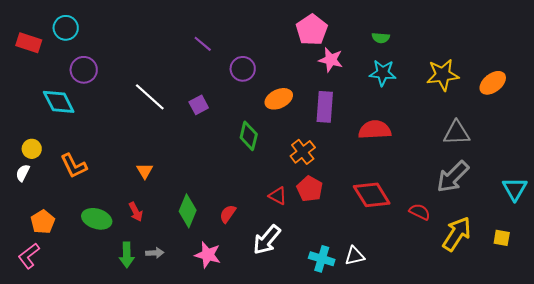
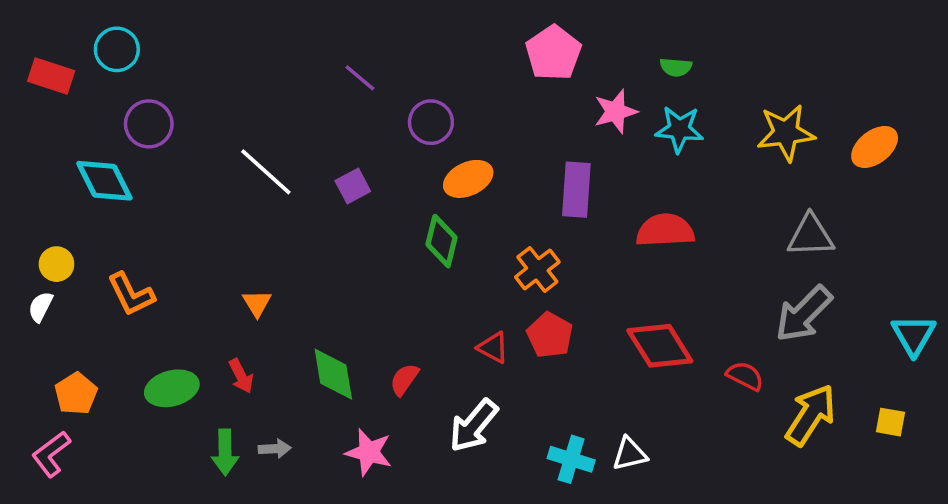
pink star: (331, 60) -> (615, 111), moved, turned -30
orange ellipse: (279, 99) -> (468, 179), moved
green diamond: (188, 211) -> (333, 374), turned -32
green ellipse: (97, 219) -> (172, 388), turned -32

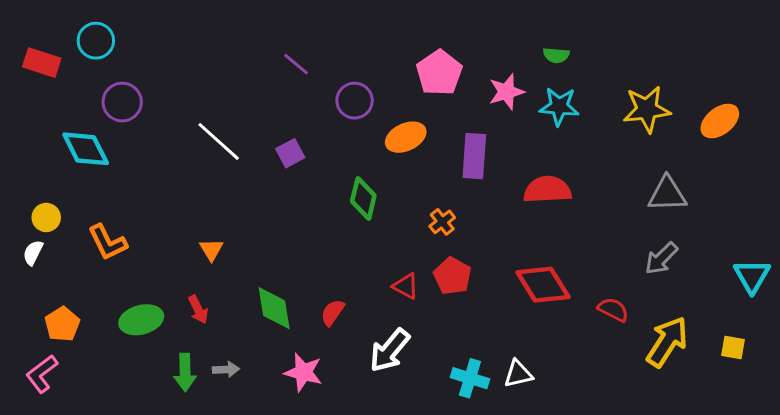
pink pentagon: (553, 53) -> (439, 73), moved
orange ellipse: (468, 179) -> (406, 137), moved
orange cross: (537, 269) -> (442, 222), size x0.7
gray arrow: (804, 314) -> (661, 258), size x0.7

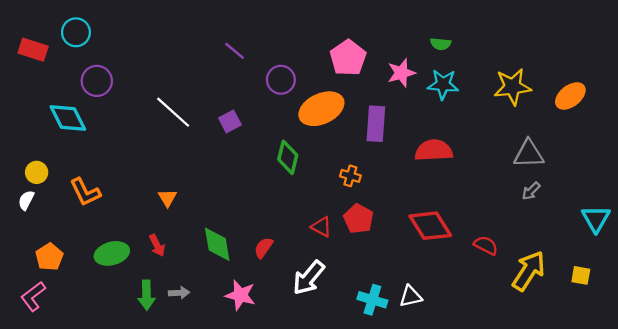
orange ellipse: (406, 137) -> (321, 109), size x1.4
orange cross: (442, 222) -> (350, 176), turned -36
gray arrow: (661, 258) -> (531, 191), moved, size x0.7

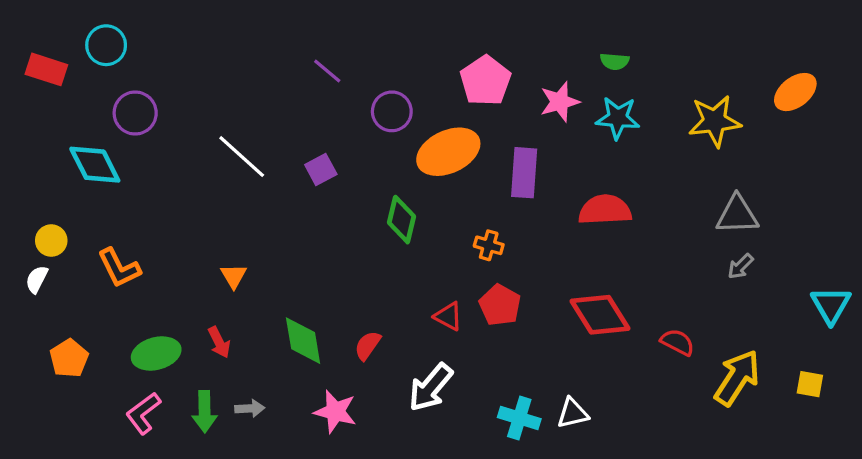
orange ellipse: (570, 96) -> (795, 92), moved
pink L-shape: (33, 296) -> (143, 413), moved

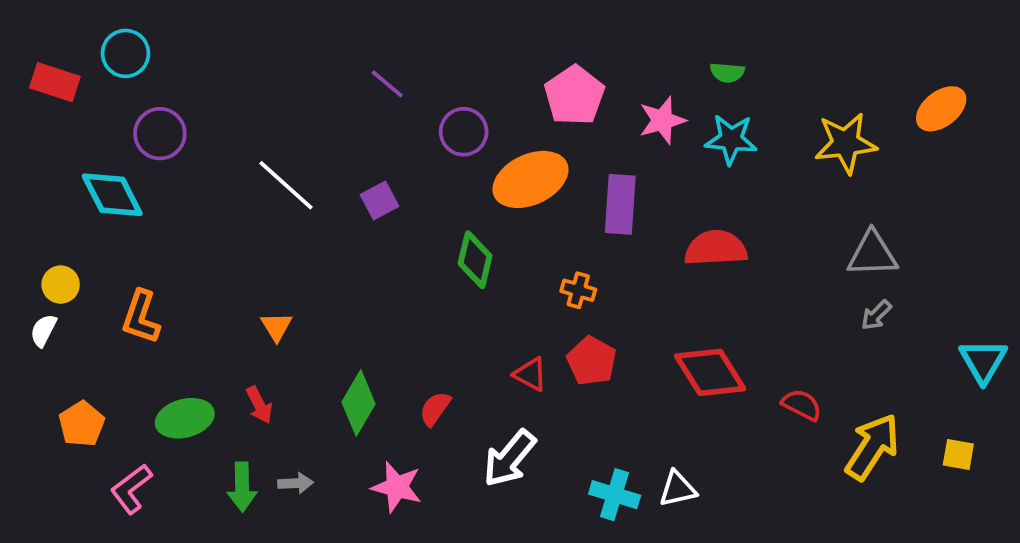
orange L-shape: (119, 268) -> (141, 317), turned 45
green diamond: (303, 341) -> (359, 403), turned 40
pink L-shape: (143, 413) -> (131, 489), moved

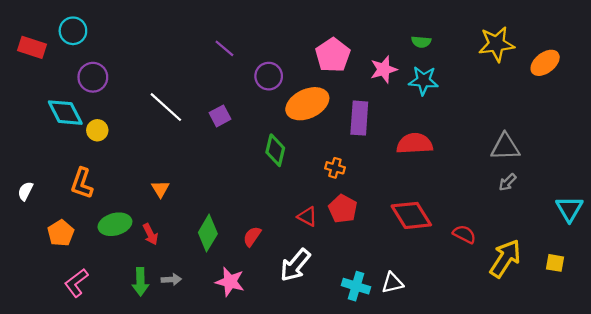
yellow star: (846, 143) -> (496, 44), moved
yellow circle: (61, 285) -> (97, 130), moved
green ellipse: (185, 418) -> (115, 224), moved
orange pentagon: (82, 424) -> (61, 233), moved

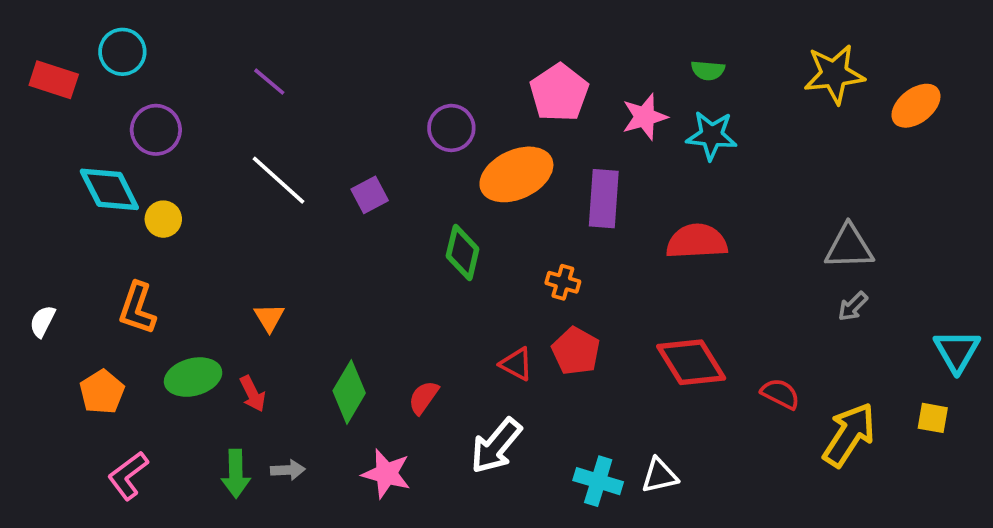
purple line: (224, 48) -> (269, 82), moved
yellow square: (555, 263) -> (933, 418), moved

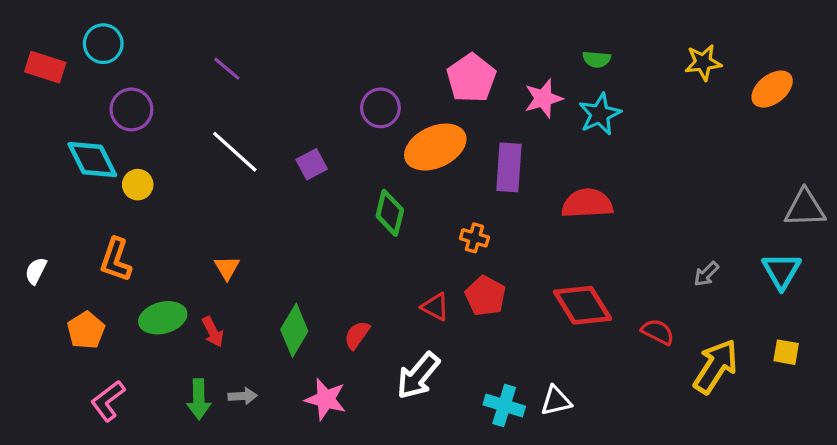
yellow star: (834, 74) -> (703, 62), size x0.7
cyan star: (712, 135) -> (600, 114), turned -30
gray triangle: (849, 247) -> (805, 208), moved
gray arrow: (853, 306) -> (706, 274), moved
cyan triangle: (957, 351) -> (781, 271), moved

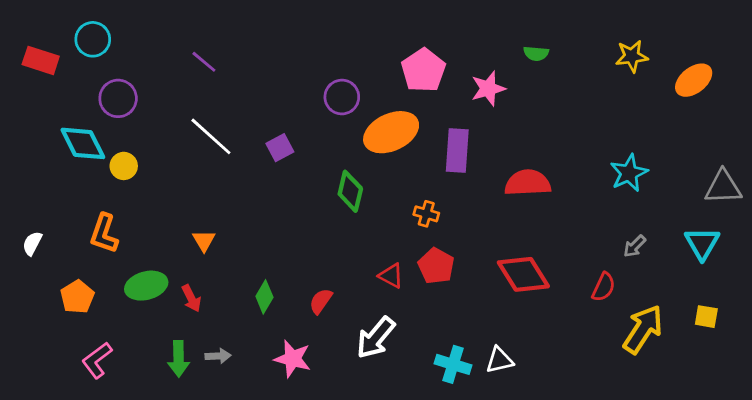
cyan star: (600, 114) -> (629, 173), moved
green diamond: (294, 330) -> (264, 297), size x0.7
red semicircle: (658, 332) -> (604, 287), moved, turned 88

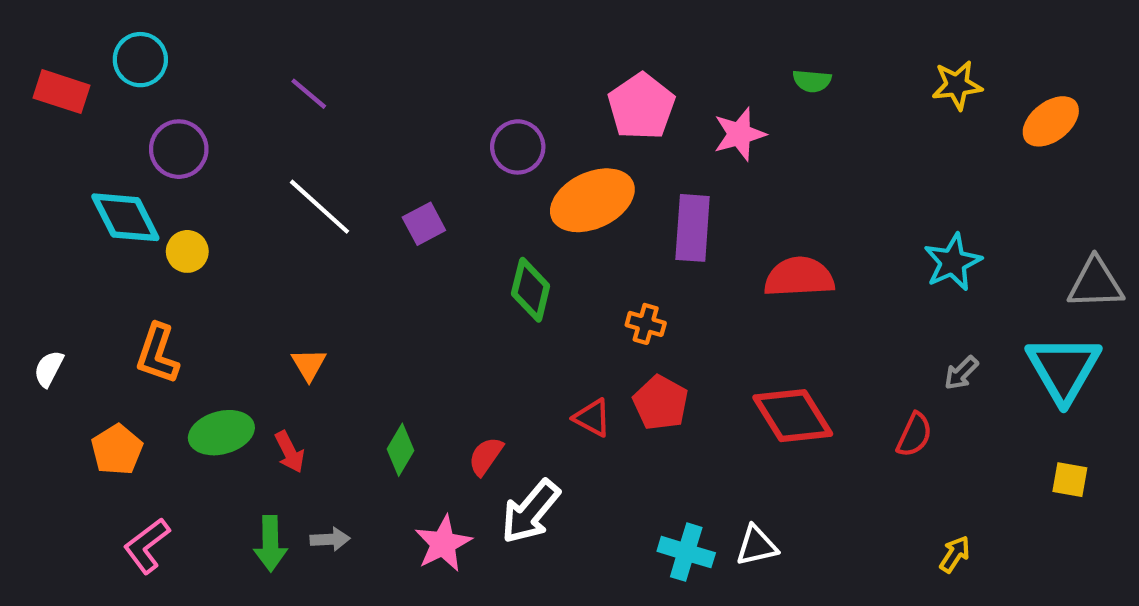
cyan triangle: (702, 243) -> (1064, 369), size x1.4
yellow arrow: (643, 329) -> (955, 554), moved, size x0.5
white arrow: (376, 338) -> (531, 512), moved
pink star: (293, 359) -> (443, 544), turned 30

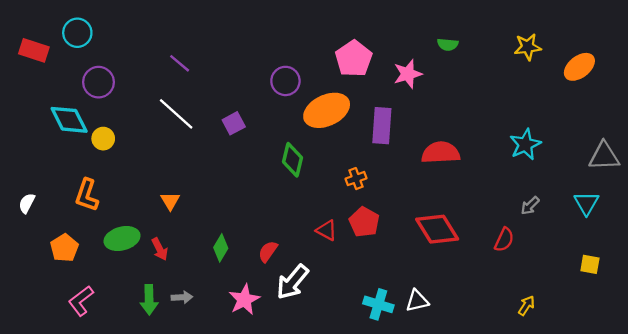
purple line: (309, 94) -> (180, 63), moved
orange cross: (646, 324) -> (356, 179), turned -36
cyan triangle: (1064, 369) -> (586, 203), size x0.6

